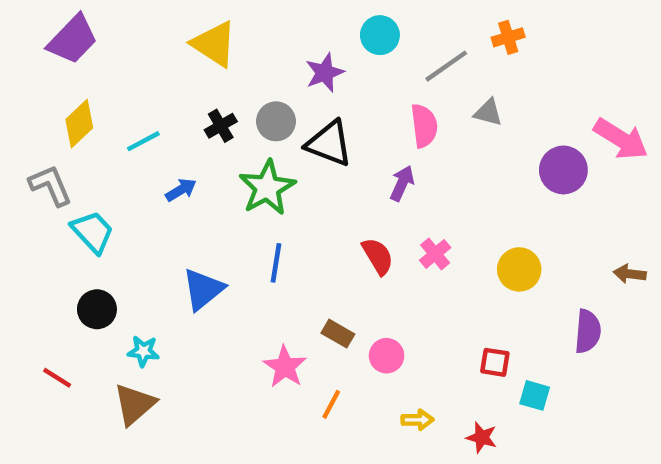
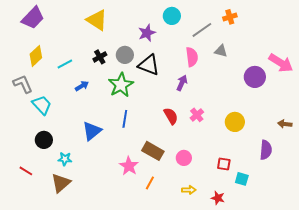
brown rectangle: (338, 334) -> (153, 151), size x1.5
pink circle: (387, 356) -> (184, 158), moved

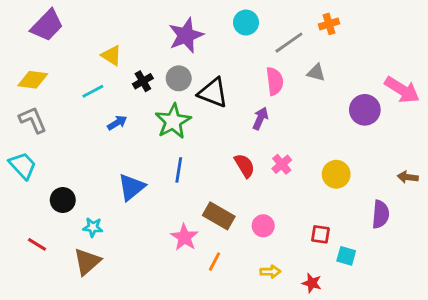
yellow triangle: (97, 20) -> (111, 55), moved, size x0.7
purple star: (147, 33) -> (186, 35), moved, size x1.4
yellow diamond: (36, 56) -> (33, 80), moved, turned 50
cyan trapezoid: (42, 105) -> (23, 166), moved

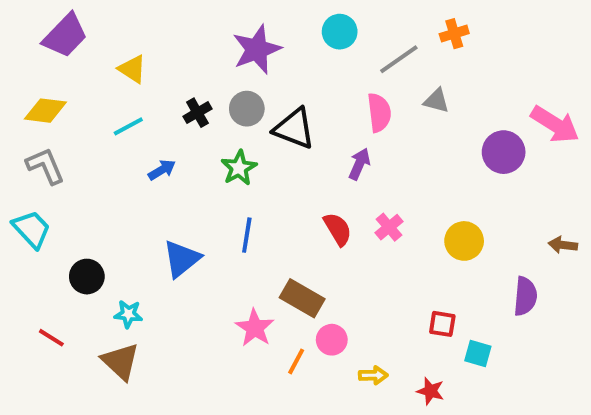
yellow triangle: (111, 55) -> (132, 69), moved
green star: (173, 121) -> (239, 168), size x0.7
pink circle: (263, 226) -> (332, 340), moved
brown triangle: (87, 262) -> (120, 361), turned -36

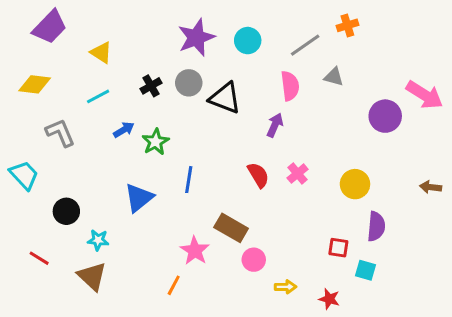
cyan circle: (340, 32) -> (248, 41), moved
gray L-shape: (45, 166) -> (60, 133), moved
green star: (239, 168) -> (156, 142), moved
purple semicircle: (525, 296) -> (376, 226), moved
orange line: (296, 361) -> (174, 285), moved

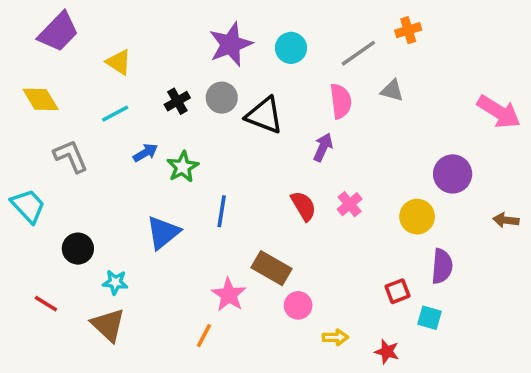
yellow diamond: (35, 84) -> (41, 99), turned 52
purple circle: (385, 116) -> (453, 174), moved
red square: (338, 248) -> (398, 291), turned -30

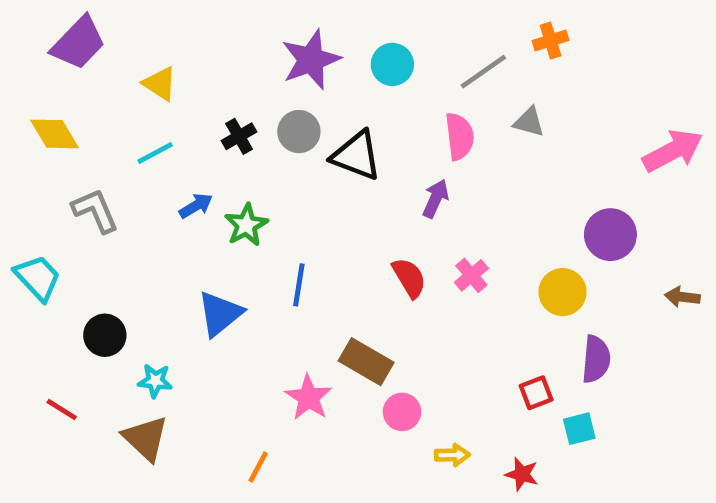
pink arrow: (499, 112) -> (673, 151), turned -60
cyan square: (429, 318) -> (579, 429), turned -30
orange line: (204, 336) -> (258, 467), moved

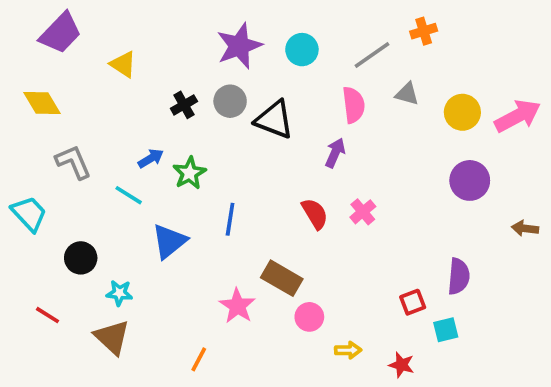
cyan line: (155, 153) -> (129, 195), moved, turned 60
yellow circle: (563, 292) -> (462, 112), moved

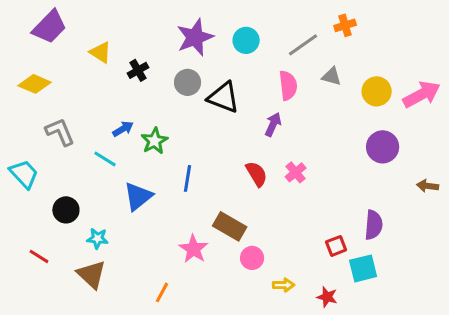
yellow diamond: (42, 103) -> (34, 84), turned -36
black cross: (184, 105) -> (138, 70), moved
cyan square: (446, 330) -> (363, 268), size x1.4

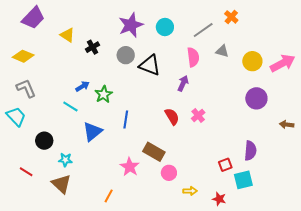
orange cross: (345, 25) -> (231, 17), turned -32
gray L-shape: (60, 132) -> (26, 88), moved

